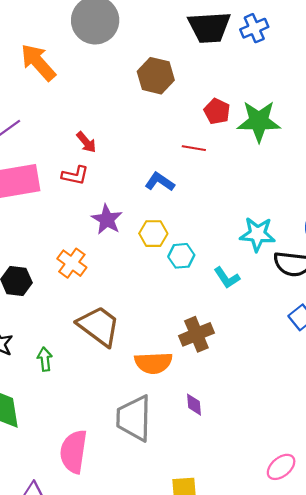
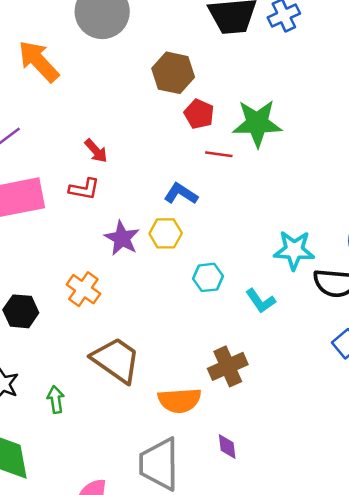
red pentagon: (217, 111) -> (199, 114), moved
green star: (259, 121) -> (257, 123), moved
yellow hexagon: (153, 234) -> (166, 233), moved

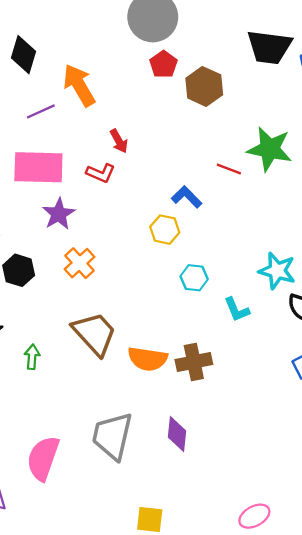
orange arrow: (39, 61) -> (79, 85), moved
red pentagon: (199, 114) -> (163, 64), moved
purple star: (122, 238) -> (59, 214), moved
orange semicircle: (180, 400) -> (148, 359), moved
purple diamond: (227, 447) -> (177, 434), size x1.4

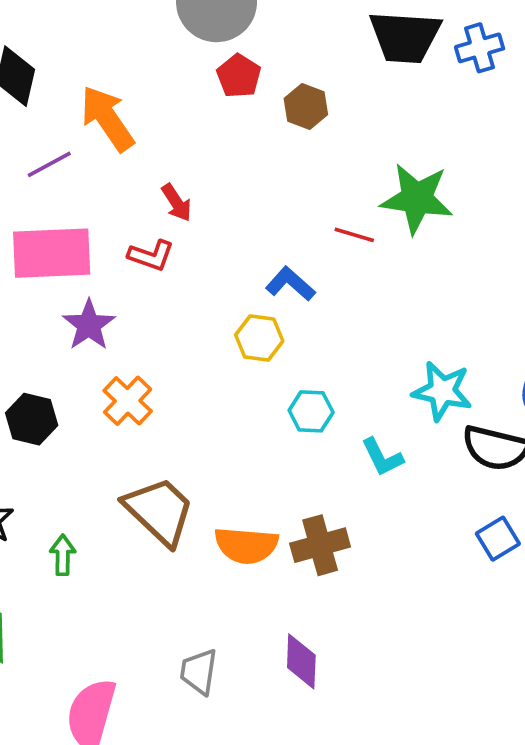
brown hexagon: (204, 86) -> (306, 106), size x0.7
gray trapezoid: (112, 436) -> (199, 672), size x0.6

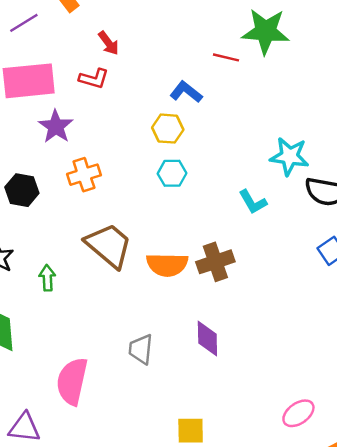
orange cross: (128, 401) -> (84, 175), turned 32
cyan hexagon: (311, 411) -> (172, 173), moved

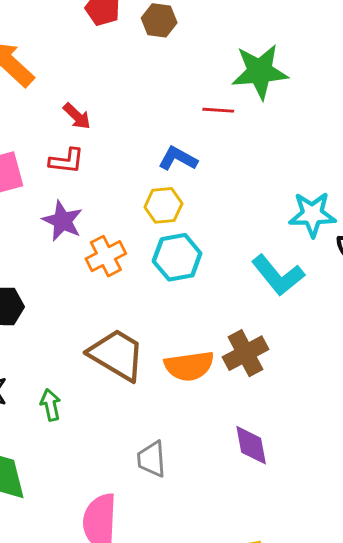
purple star: (56, 126) -> (62, 221), moved
cyan hexagon: (172, 173) -> (177, 257), size x1.4
orange cross: (84, 175) -> (106, 256), moved
cyan L-shape: (253, 202) -> (278, 275), size x1.5
gray trapezoid: (141, 349) -> (151, 459), moved

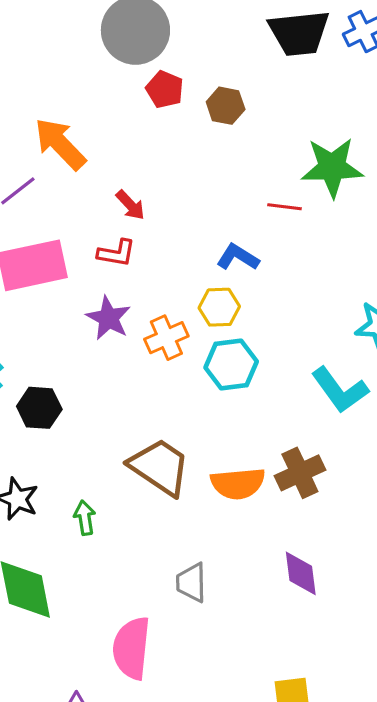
orange cross: (106, 256) -> (166, 338), moved

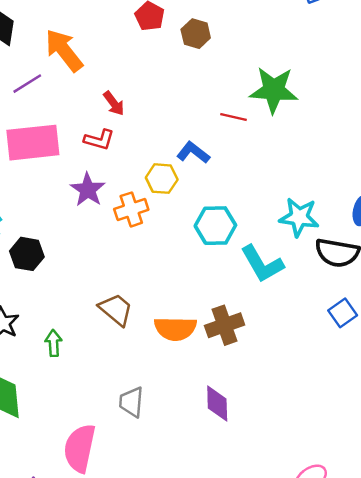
yellow hexagon: (219, 307) -> (162, 179), moved
cyan hexagon: (231, 365) -> (215, 226), moved
brown trapezoid: (160, 467) -> (116, 310), size x0.7

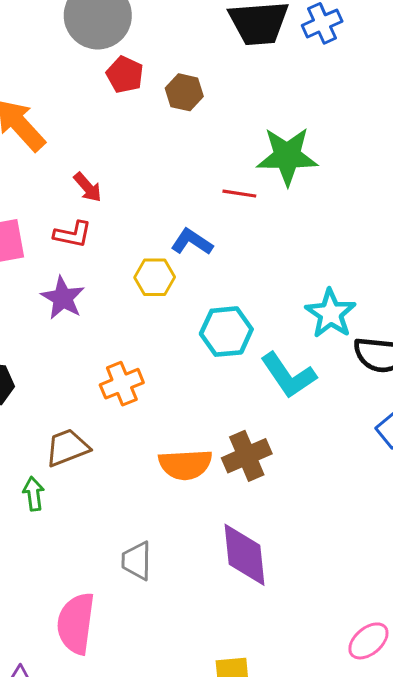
orange cross: (131, 209) -> (122, 384), moved
cyan star: (299, 217) -> (331, 313), turned 30
brown trapezoid: (116, 310) -> (67, 448), moved, turned -57
purple diamond: (217, 403) -> (245, 555), size x1.4

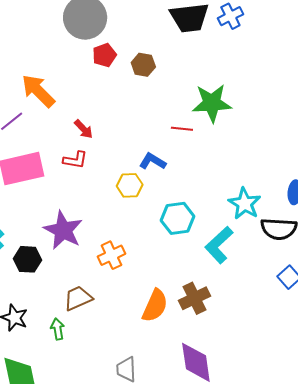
red pentagon: (125, 75) -> (104, 55), turned 30
purple star: (63, 298) -> (63, 230), moved, size x1.4
cyan L-shape: (288, 375) -> (219, 245), turned 84
orange semicircle: (185, 464) -> (155, 306), turned -60

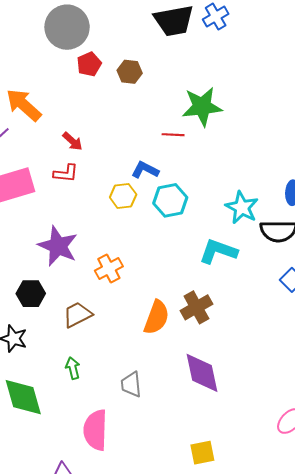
cyan hexagon: (178, 218) -> (170, 200), moved
cyan L-shape: (219, 245) -> (218, 251), turned 66
black hexagon: (28, 259) -> (31, 294), moved
green arrow: (58, 329) -> (73, 368), moved

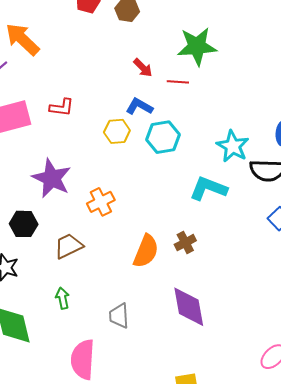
red line: (173, 135) -> (178, 82), moved
red arrow: (72, 141) -> (143, 68), moved
brown cross: (196, 307) -> (185, 243), size x0.7

